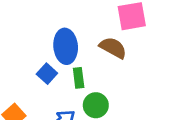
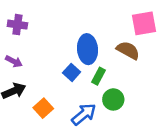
green rectangle: (79, 78) -> (99, 76), turned 35

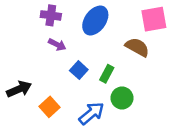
purple cross: (17, 25) -> (51, 15), moved
blue ellipse: (87, 49) -> (95, 20), moved, turned 40
purple arrow: (14, 61) -> (57, 45), moved

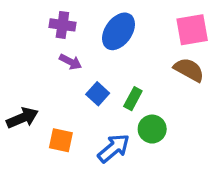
brown semicircle: (137, 47) -> (189, 70), moved
orange square: (50, 107) -> (61, 140), turned -36

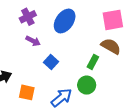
purple cross: (62, 25) -> (28, 17), turned -35
green rectangle: (133, 99) -> (93, 62), moved

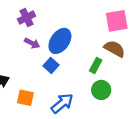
blue ellipse: (65, 21) -> (60, 41), moved
green circle: (87, 85) -> (101, 90), moved

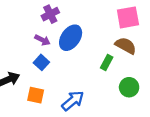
purple cross: (27, 18) -> (50, 14), moved
blue square: (51, 65) -> (41, 62), moved
green circle: (101, 90) -> (129, 87), moved

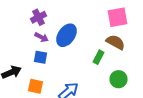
purple cross: (50, 14) -> (38, 17), moved
blue square: (41, 62) -> (40, 57), turned -32

